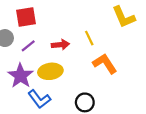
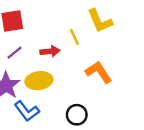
yellow L-shape: (124, 17) -> (100, 21), moved
yellow line: (89, 38) -> (74, 37), moved

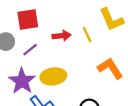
red arrow: (50, 51) -> (61, 36), moved

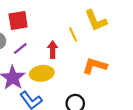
red arrow: (61, 36) -> (53, 50), moved, turned -84
orange L-shape: (110, 68) -> (95, 66), turned -40

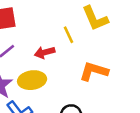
red arrow: (53, 50) -> (45, 52), turned -105

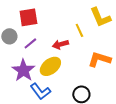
yellow ellipse: (32, 80) -> (50, 66), turned -30

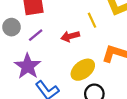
yellow ellipse: (50, 66) -> (83, 70), moved

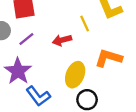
yellow ellipse: (83, 70) -> (75, 75), turned -30

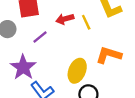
purple line: (26, 39) -> (40, 37), moved
red arrow: (62, 40) -> (65, 19), moved

